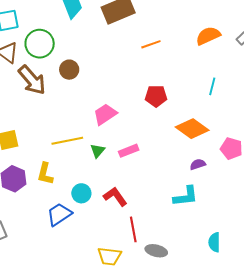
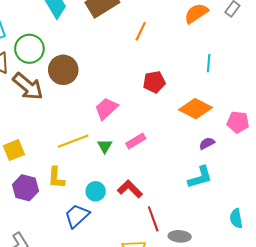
orange line: (151, 44) -> (141, 31), turned -36
brown circle: (69, 70) -> (63, 70), size x1.5

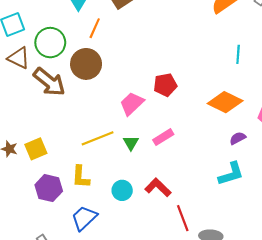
orange line: (141, 31) -> (95, 28), moved
red pentagon: (154, 82) -> (165, 85), moved
blue trapezoid: (77, 216) -> (84, 218), moved

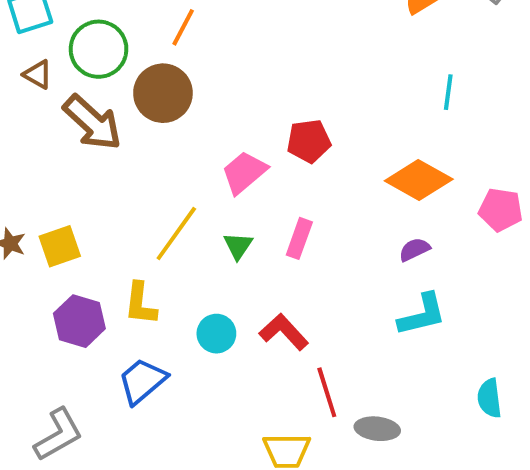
brown triangle: (19, 58) -> (38, 74), size x0.7
pink rectangle: (163, 137) -> (299, 238), turned -42
yellow line: (98, 138) -> (176, 234), turned -36
purple semicircle: (238, 138) -> (414, 249), moved

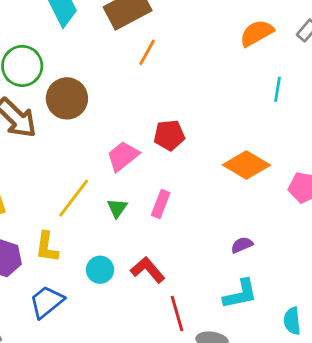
orange line: (183, 27) -> (147, 52), moved
cyan line: (448, 92) -> (277, 89), moved
purple semicircle: (414, 249) -> (242, 245), moved
cyan L-shape: (422, 315) -> (240, 294), moved

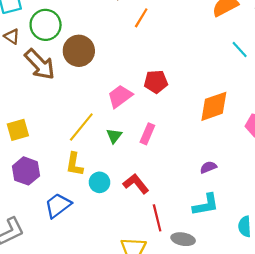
cyan line: (277, 89) -> (240, 49), turned -54
orange diamond: (246, 165) -> (214, 106), turned -52
yellow L-shape: (47, 247) -> (74, 164), moved

